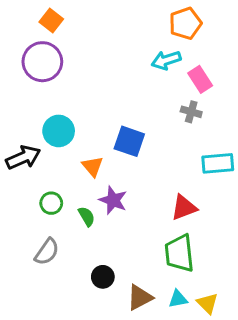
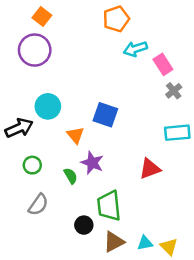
orange pentagon: (185, 23) -> (116, 19), moved
gray cross: (191, 112) -> (174, 91), moved, turned 35
green circle: (51, 203) -> (32, 165), moved
green trapezoid: (179, 253) -> (109, 206), moved

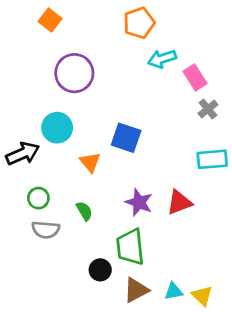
purple circle: (35, 50) -> (74, 73), moved
purple star: (92, 163) -> (139, 202), moved
gray semicircle: (38, 205) -> (46, 230), moved, turned 60

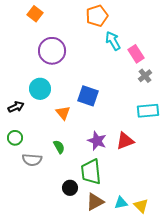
cyan arrow: (162, 59) -> (113, 41), turned 78
black arrow: (23, 154) -> (16, 107), size x0.7
green circle: (38, 198) -> (15, 138), moved

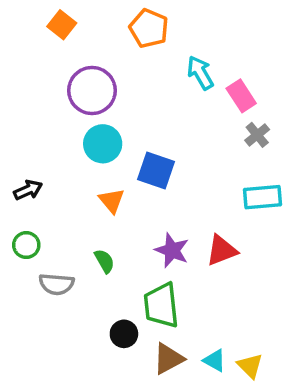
orange pentagon: (97, 16) -> (149, 28), moved, turned -30
cyan circle: (40, 89) -> (103, 144), moved
cyan triangle: (121, 203) -> (215, 360), turned 40

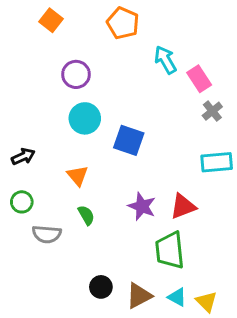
purple circle: (92, 90) -> (76, 74), size x0.7
orange triangle: (112, 201) -> (77, 176), moved
green trapezoid: (161, 305) -> (170, 250), moved
black circle: (124, 334) -> (101, 287), moved

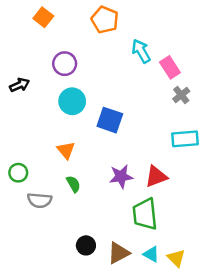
black arrow: (23, 156) -> (20, 85), moved
purple star: (142, 206) -> (121, 176), turned -30

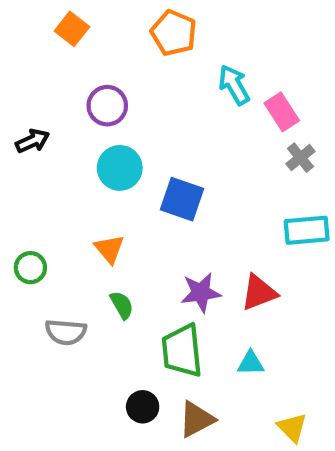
green circle: (18, 173) -> (30, 268), moved
green trapezoid: (145, 214) -> (182, 351), moved
cyan triangle: (151, 254) -> (251, 363), moved, turned -30

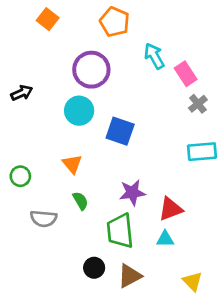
purple circle: (107, 106) -> (91, 70), moved, size x1.4
red triangle: (259, 293) -> (171, 209), moved

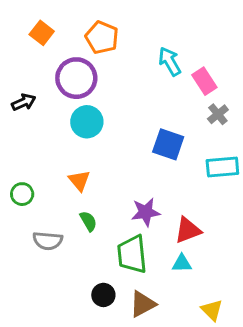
orange square: (48, 19) -> (42, 33), moved
orange pentagon: (115, 22) -> (102, 37), moved
purple circle: (91, 70) -> (76, 78), moved
blue square: (120, 131) -> (168, 144), moved

